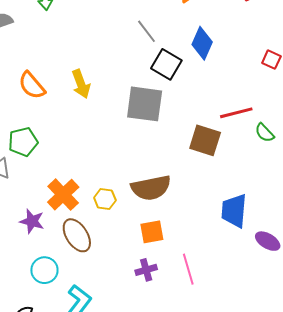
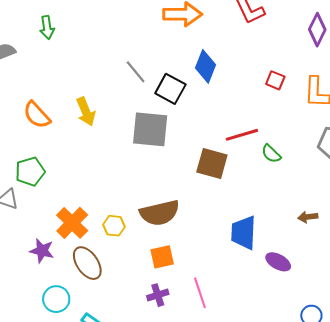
gray line: (147, 31) -> (136, 72), moved

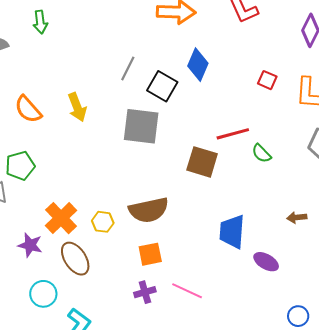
gray line: (136, 72) -> (128, 68), turned 65
pink line: (200, 293) -> (187, 291), turned -48

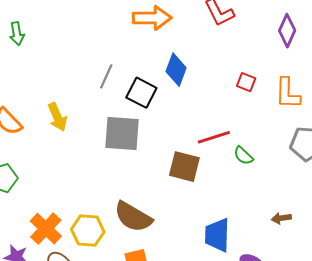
brown semicircle: (149, 210) -> (133, 217), turned 45
yellow hexagon: (103, 222) -> (88, 231), size x1.5

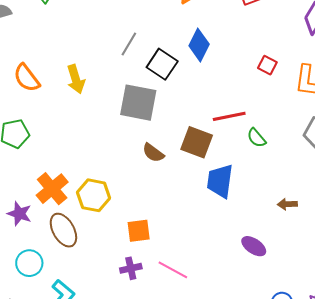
brown semicircle: (133, 217) -> (153, 153), moved, size x0.6
blue trapezoid: (217, 235) -> (220, 181), moved

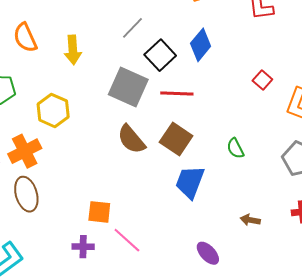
red line: (229, 116) -> (177, 93), moved
brown semicircle: (153, 153) -> (131, 139), size x1.4
yellow hexagon: (94, 195) -> (53, 110), moved
pink line: (173, 270) -> (127, 240), moved

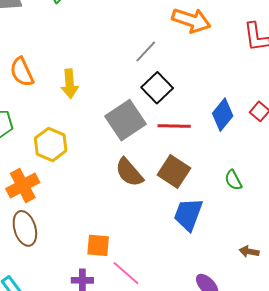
gray line: (132, 28) -> (146, 51), moved
blue diamond: (201, 45) -> (223, 115), moved
gray square: (128, 87) -> (126, 120), turned 33

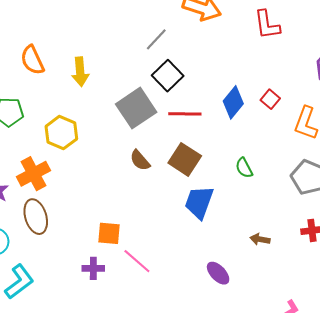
brown semicircle: (129, 172) -> (140, 160), size x0.7

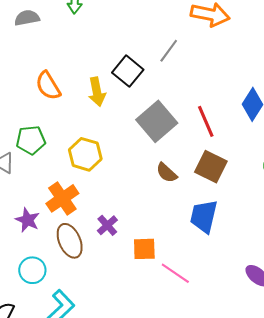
black square: (168, 76) -> (128, 71), moved
red line: (185, 114) -> (206, 121), turned 72
blue trapezoid: (199, 202) -> (204, 216), moved
purple cross: (93, 268) -> (107, 225), moved, turned -35

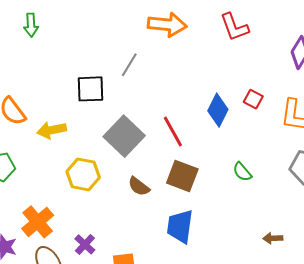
black square: (128, 71) -> (90, 89), turned -36
yellow arrow: (97, 92) -> (52, 130), moved, turned 96
yellow hexagon: (85, 154) -> (83, 174), moved

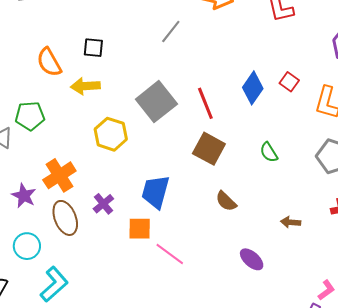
black square: (90, 89) -> (93, 48), moved, size x0.7
brown semicircle: (139, 186) -> (226, 201), moved
blue trapezoid: (180, 226) -> (155, 192), moved

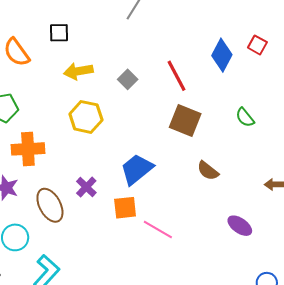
yellow arrow: (85, 86) -> (78, 71), moved
gray square: (156, 102) -> (128, 79), size x0.5
orange cross: (59, 175) -> (28, 149), moved, turned 36
blue trapezoid: (155, 192) -> (137, 169), turned 42

